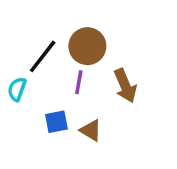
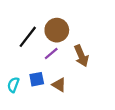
purple line: (79, 82) -> (51, 54), turned 40
cyan semicircle: (17, 89) -> (13, 85), moved

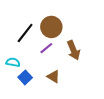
blue square: (37, 79) -> (25, 77), moved, turned -32
cyan semicircle: (13, 85) -> (13, 62), moved, turned 80

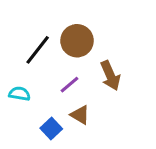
purple line: (46, 48) -> (69, 85), moved
blue square: (25, 77) -> (51, 129), moved

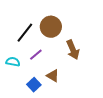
purple line: (69, 85) -> (36, 55), moved

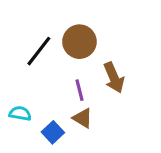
purple line: (36, 55) -> (79, 90), moved, turned -64
cyan semicircle: (13, 62) -> (20, 114), moved

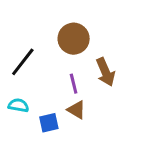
black line: (39, 51) -> (23, 62), moved
blue square: (53, 132) -> (49, 123), turned 30

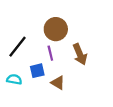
purple line: (74, 84) -> (50, 53), moved
blue square: (49, 123) -> (37, 71), moved

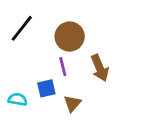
black line: (17, 47) -> (22, 28), moved
brown triangle: (58, 83) -> (72, 103), turned 40

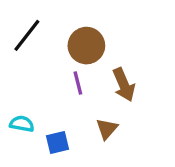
blue square: (46, 88) -> (57, 142), moved
brown triangle: (72, 103) -> (107, 129), moved

